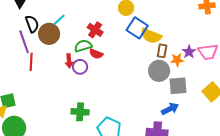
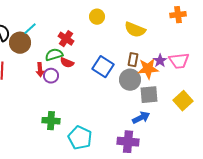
blue square: (137, 28) -> (103, 67), moved
yellow semicircle: (151, 36) -> (135, 30), moved
orange star: (177, 60) -> (148, 69), size x1.5

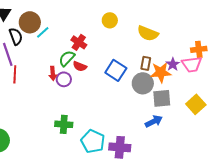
orange cross: (178, 15) -> (199, 49), moved
brown circle: (20, 43) -> (30, 22), moved
green semicircle: (54, 55) -> (67, 58), turned -30
purple cross: (128, 142) -> (120, 147), moved

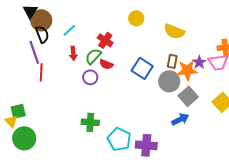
brown circle: (30, 22) -> (41, 20), moved
red arrow: (53, 73) -> (73, 53), moved
gray square: (162, 98) -> (188, 96), turned -36

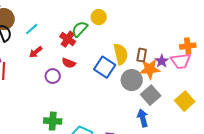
yellow semicircle: (174, 31) -> (121, 54), moved, turned -125
red arrow: (73, 53) -> (36, 52), turned 56
green semicircle: (93, 56) -> (80, 29), moved
brown rectangle: (172, 61) -> (142, 55), moved
blue arrow: (180, 119) -> (143, 118), turned -78

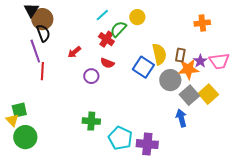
cyan line: (32, 29) -> (102, 15), moved
orange cross: (188, 46) -> (202, 23), moved
yellow square: (185, 101) -> (208, 94), moved

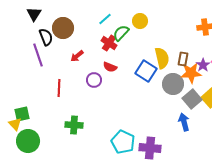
brown circle: (42, 19) -> (63, 28), moved
red line: (42, 71) -> (59, 88), moved
green cross: (91, 121) -> (74, 125), moved

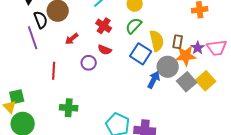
green semicircle: (121, 33) -> (134, 26), moved
blue arrow: (184, 122) -> (154, 80), moved, turned 42

